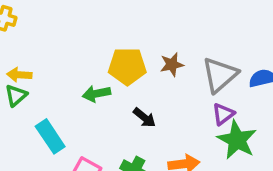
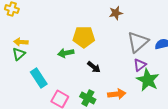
brown star: (172, 64) -> (116, 13), moved

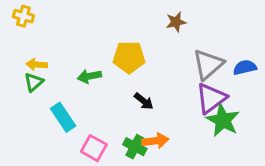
green arrow: (66, 53) -> (89, 76), moved
purple triangle: (140, 65) -> (211, 98), size x1.6
orange arrow: (117, 94) -> (155, 141), moved

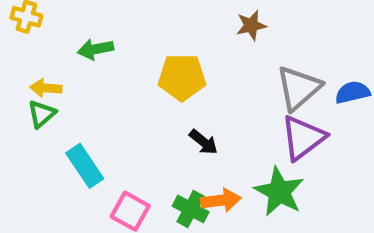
green arrow: (89, 76) -> (96, 49), moved
green star: (223, 120) -> (279, 192), moved

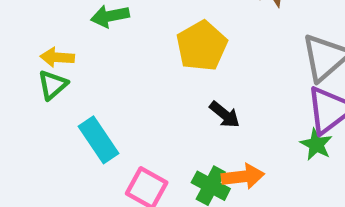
yellow pentagon: (182, 77) -> (202, 46), turned -30
green star: (279, 192) -> (316, 144), moved, size x0.6

